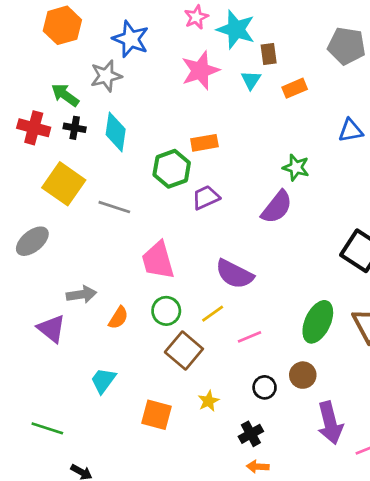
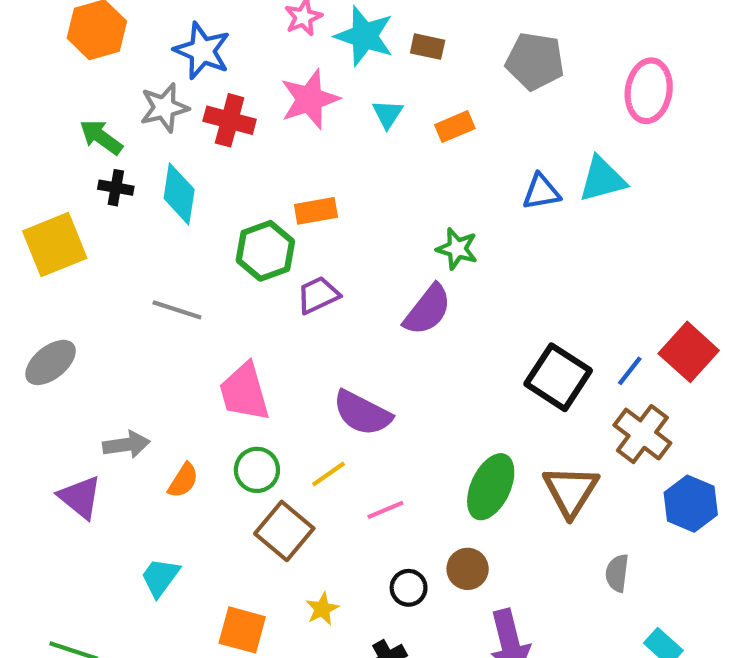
brown rectangle: (269, 54) -> (428, 47), moved, turned -70
red cross: (34, 128) -> (230, 120), moved
yellow square: (64, 184) -> (55, 245), moved, turned 33

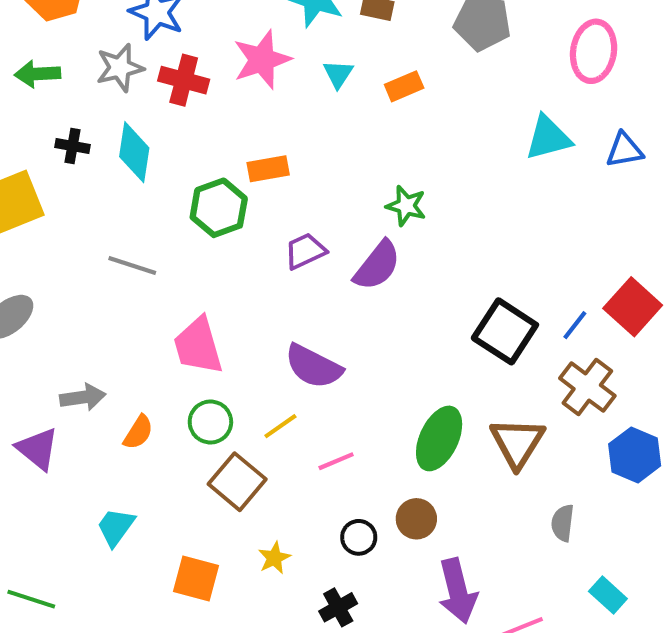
green arrow: (101, 137) -> (37, 74), moved, turned -39
blue triangle: (541, 192) -> (624, 150), moved
purple trapezoid: (318, 295) -> (305, 251), moved

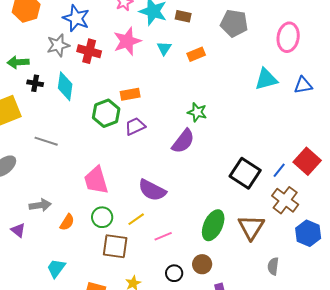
green arrow: (37, 74) -> (18, 62), moved
purple trapezoid: (305, 251) -> (135, 126), moved
gray line: (132, 265) -> (46, 141), moved
purple triangle: (37, 449) -> (18, 230), size x0.7
brown square: (237, 482) -> (115, 246), turned -32

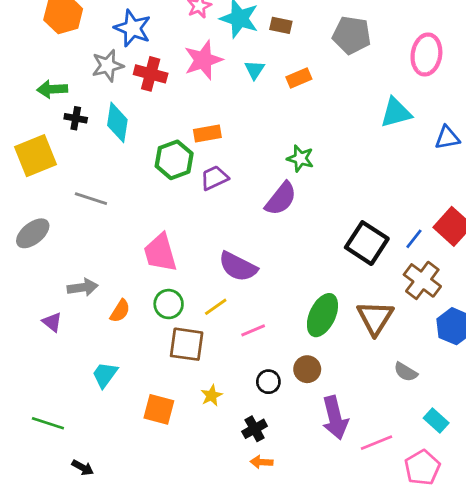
blue triangle: (303, 85) -> (447, 138), moved
gray semicircle: (273, 266) -> (406, 372), turned -66

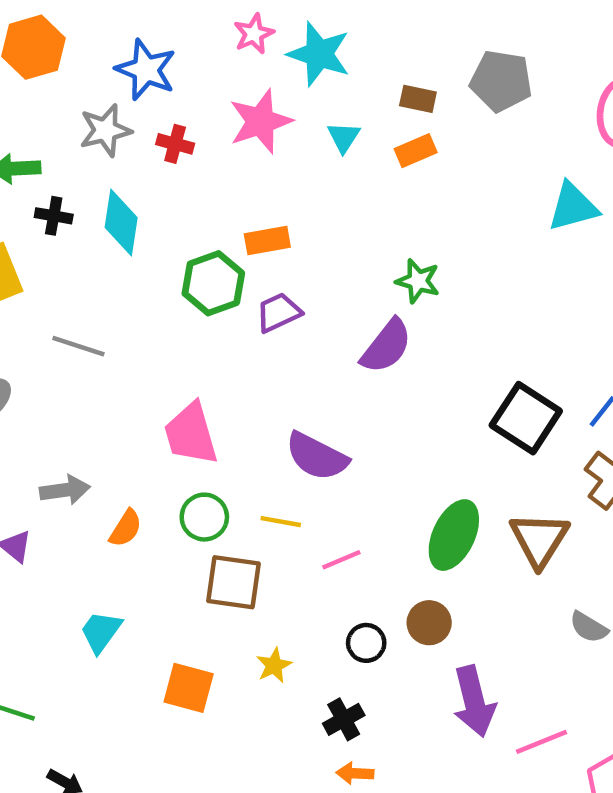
brown rectangle: (281, 25) -> (418, 99), moved
red cross: (151, 74) -> (175, 144), size x0.7
yellow line: (216, 307) -> (281, 522), turned 45

